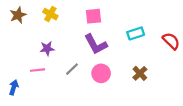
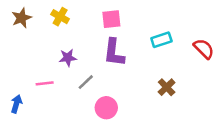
purple L-shape: (96, 44) -> (114, 53), turned 35
purple star: (47, 49) -> (68, 58), moved
pink circle: (101, 73) -> (106, 108), moved

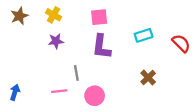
purple star: (68, 58) -> (56, 41), moved
gray line: (86, 82) -> (76, 73), turned -56
pink line: (45, 83) -> (59, 91), moved

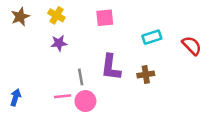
purple L-shape: (101, 47) -> (111, 67), moved
brown cross: (148, 77) -> (146, 75), moved, turned 35
pink circle: (95, 96) -> (85, 101), moved

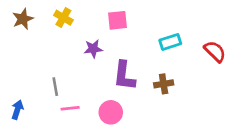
purple star: (59, 43) -> (93, 49), moved
gray line: (81, 77) -> (55, 87), moved
pink circle: (85, 101) -> (111, 112), moved

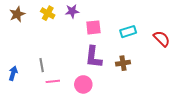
pink square: (118, 20) -> (93, 27), moved
purple star: (93, 49) -> (72, 11), moved
blue arrow: (17, 110) -> (13, 73), moved

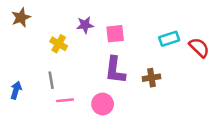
purple star: (72, 11) -> (85, 25), moved
yellow cross: (48, 13) -> (59, 44), moved
cyan rectangle: (128, 32) -> (169, 39), moved

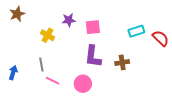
pink line: (65, 100) -> (53, 81), turned 32

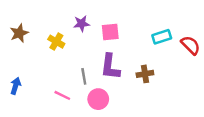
brown star: (17, 14) -> (19, 33), moved
gray line: (41, 65) -> (84, 76), moved

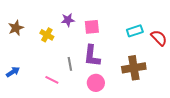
brown cross: (145, 74) -> (134, 68), moved, size x1.6
blue arrow: (16, 86) -> (13, 72), turned 40
pink circle: (98, 99) -> (96, 83), moved

